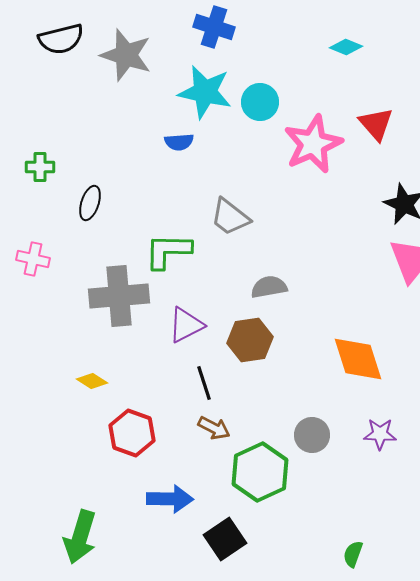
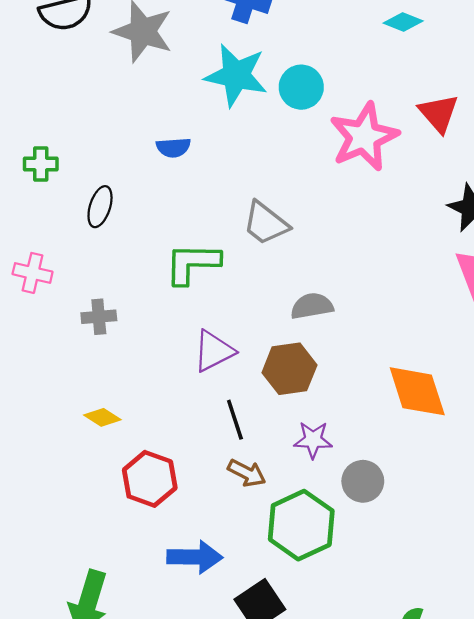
blue semicircle: (179, 142) -> (173, 147), moved
gray cross: (119, 296) -> (99, 317), moved, size x0.5
purple star: (380, 434) -> (313, 440), moved

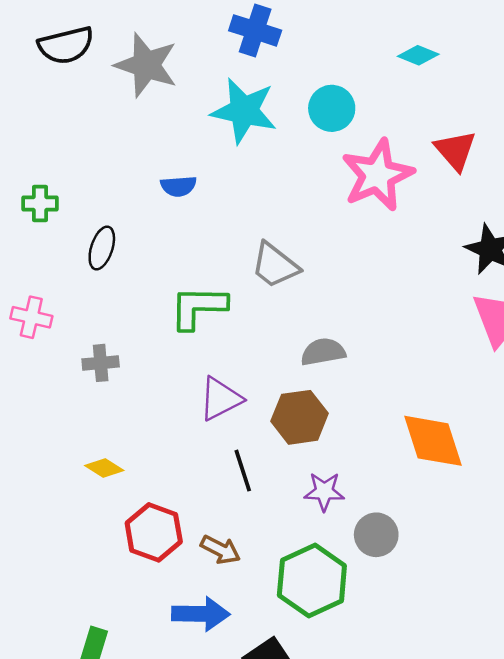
cyan circle: (301, 87) -> (332, 108), moved
brown arrow: (247, 473) -> (220, 550), moved

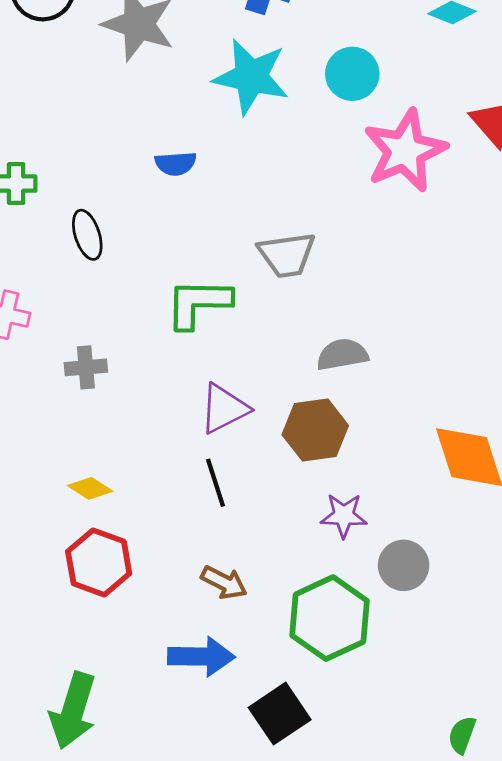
black ellipse: (102, 248) -> (87, 235), turned -36
gray trapezoid: (275, 265) -> (287, 255), turned -46
black line: (243, 471) -> (215, 483), moved
red hexagon: (154, 532) -> (99, 563), moved

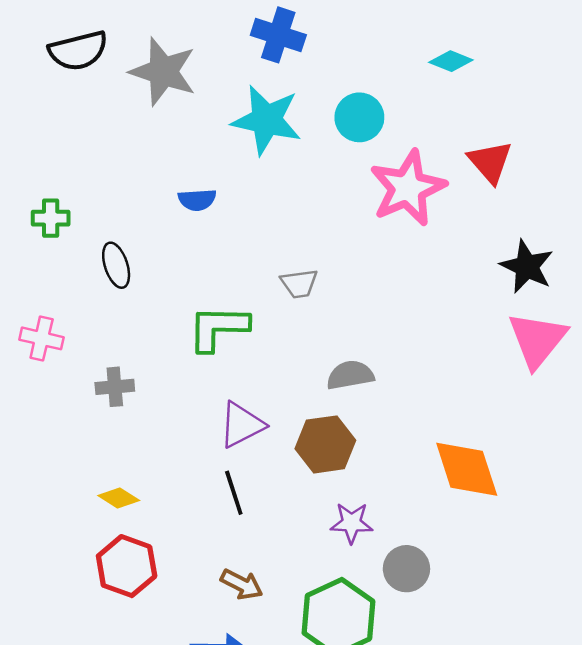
gray trapezoid: (287, 255) -> (299, 284), size x0.7

